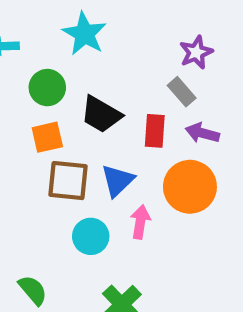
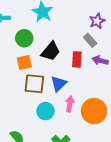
black trapezoid: (101, 114) -> (51, 51), turned -80
orange circle: (190, 187) -> (94, 111), moved

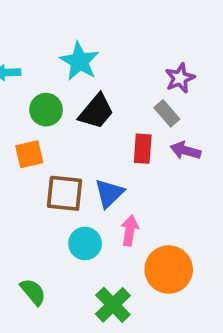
black trapezoid: (51, 51) -> (96, 112), moved
orange square: (24, 62) -> (29, 154), moved
orange circle: (94, 111) -> (169, 270), moved

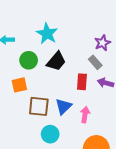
pink arrow: (130, 230) -> (85, 115), moved

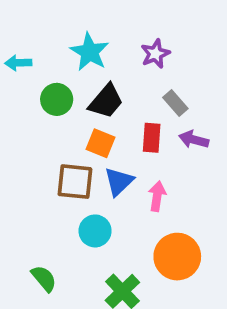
purple star: (102, 43) -> (155, 54), moved
orange square: (19, 85) -> (101, 143), moved, turned 35

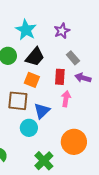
blue triangle: (119, 182) -> (42, 111), moved
pink arrow: (157, 196) -> (66, 99), moved

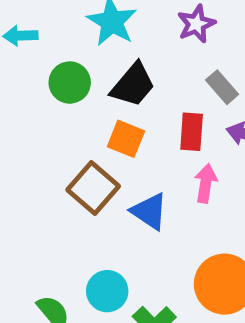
brown square: (18, 101) -> (93, 188), turned 35
blue triangle: (42, 111) -> (149, 211), turned -42
cyan circle: (29, 128) -> (107, 291), moved

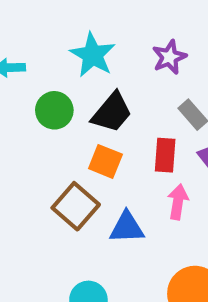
blue triangle: (149, 211) -> (127, 227), turned -36

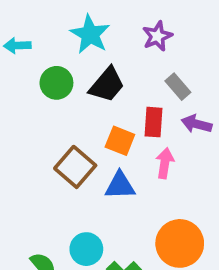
orange square: (105, 161) -> (120, 141), moved

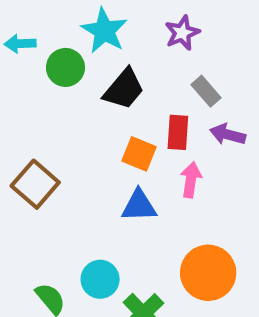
green circle: (56, 83) -> (65, 67), moved
brown square: (75, 167) -> (35, 184), moved

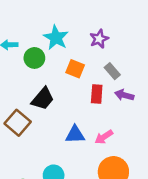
black trapezoid: (124, 89) -> (43, 99), moved
orange square: (139, 154) -> (75, 69), moved
pink arrow: (191, 180) -> (104, 137), moved, turned -132

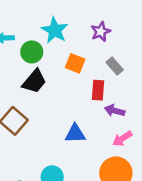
purple arrow: (124, 95) -> (115, 111), moved
black trapezoid: (43, 99) -> (34, 81), moved
pink arrow: (104, 137) -> (122, 139), moved

